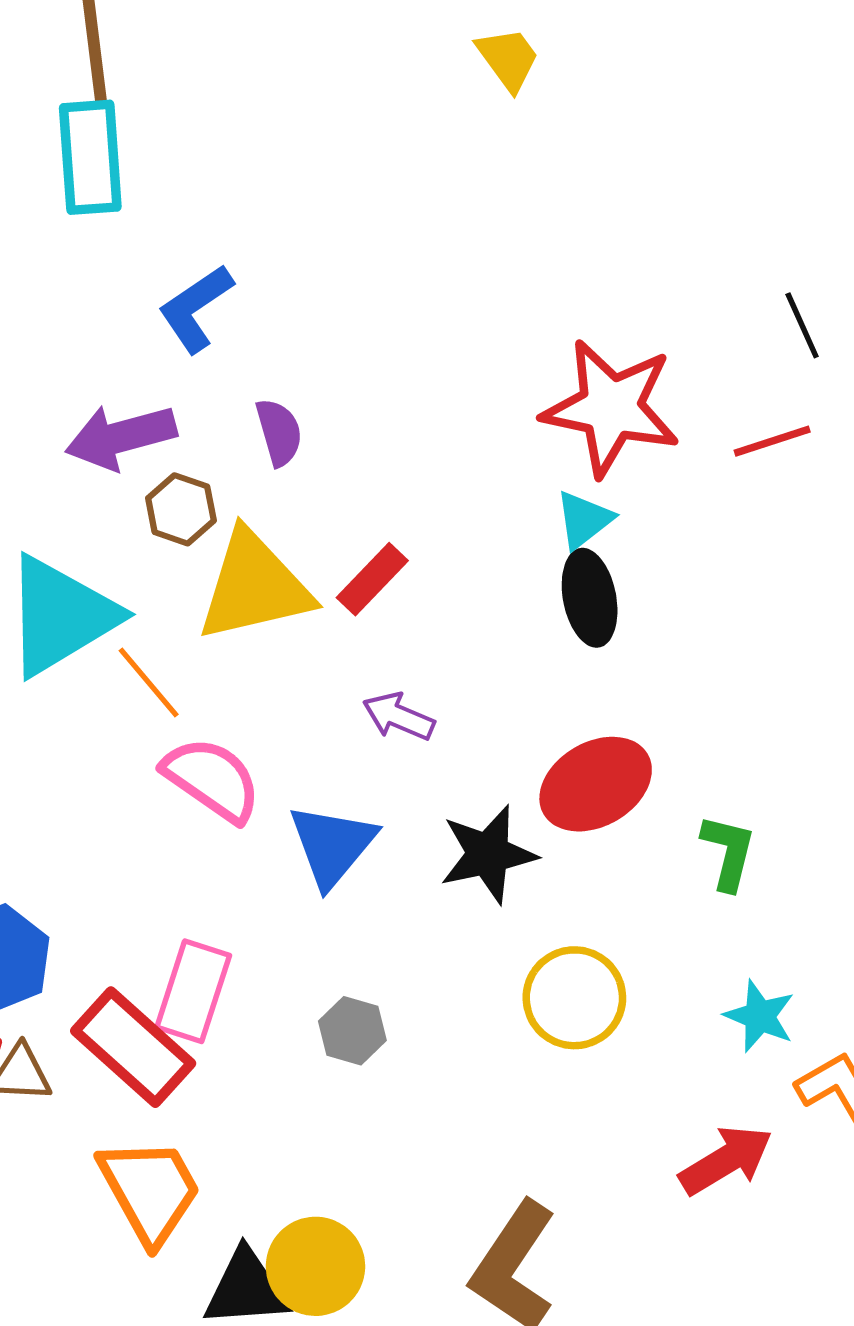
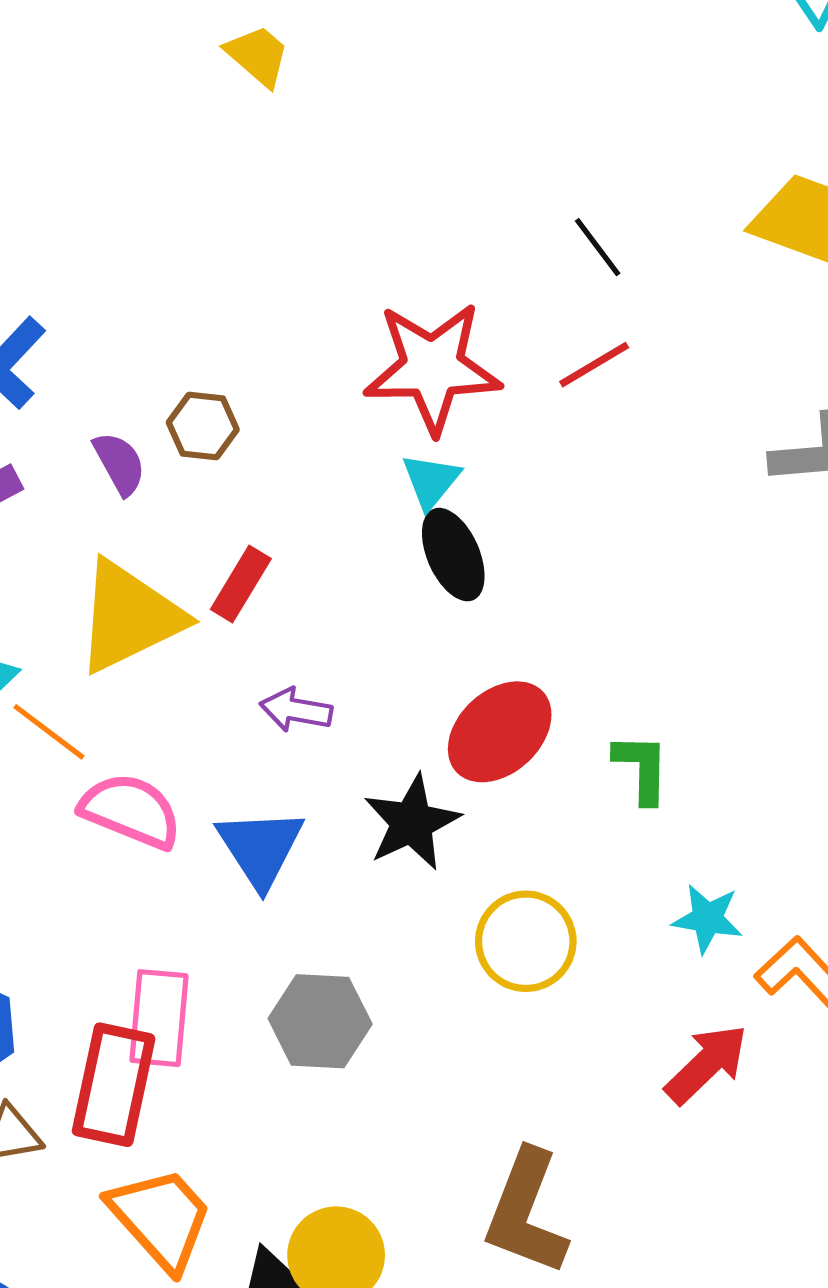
brown hexagon: (181, 509) -> (203, 426), moved
gray hexagon: (352, 1031) -> (320, 1021), size x1.5
red rectangle: (133, 1047) -> (114, 1085), turned 73

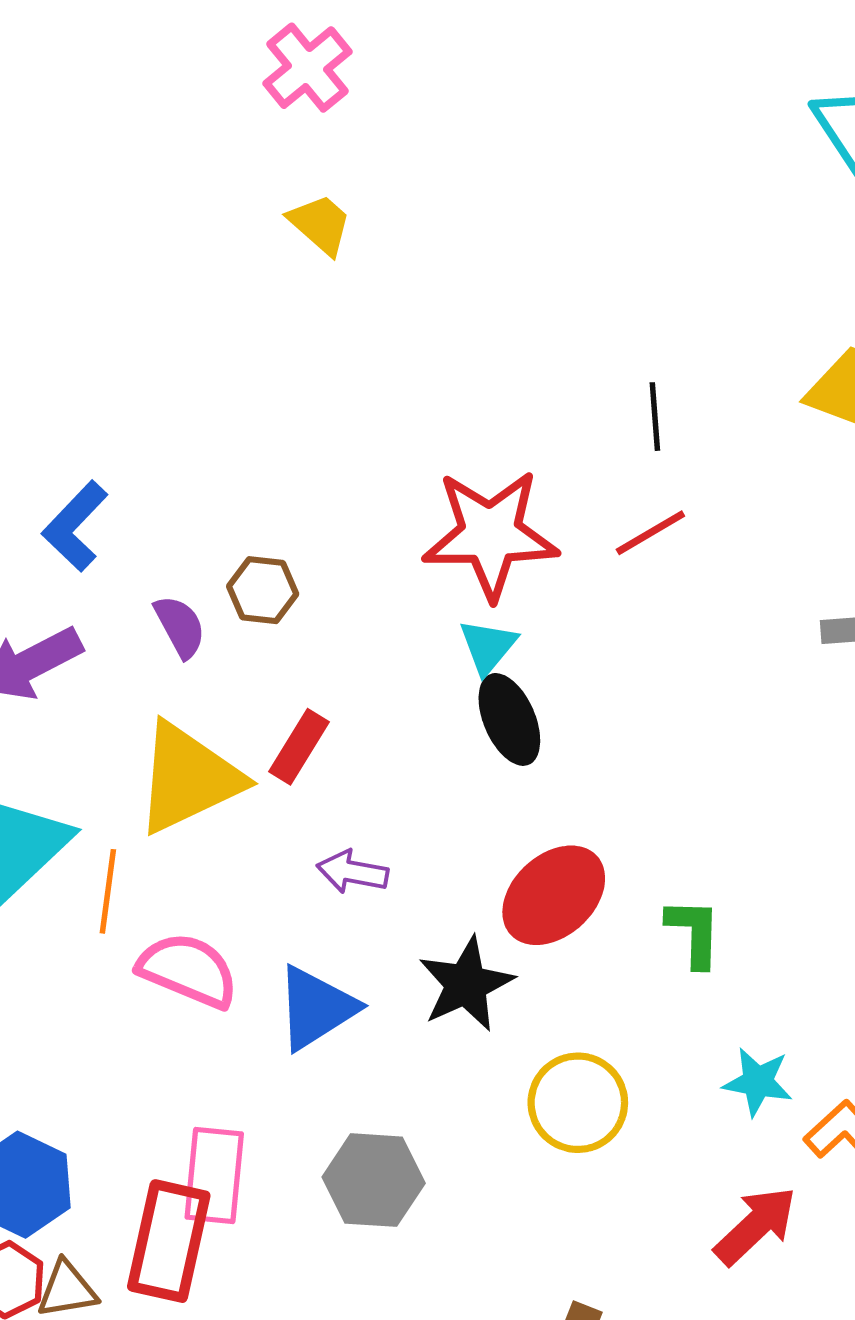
black line: (598, 247) -> (655, 417), turned 32
orange line: (49, 732) -> (108, 891), turned 60
blue triangle: (260, 848) -> (316, 1008), turned 30

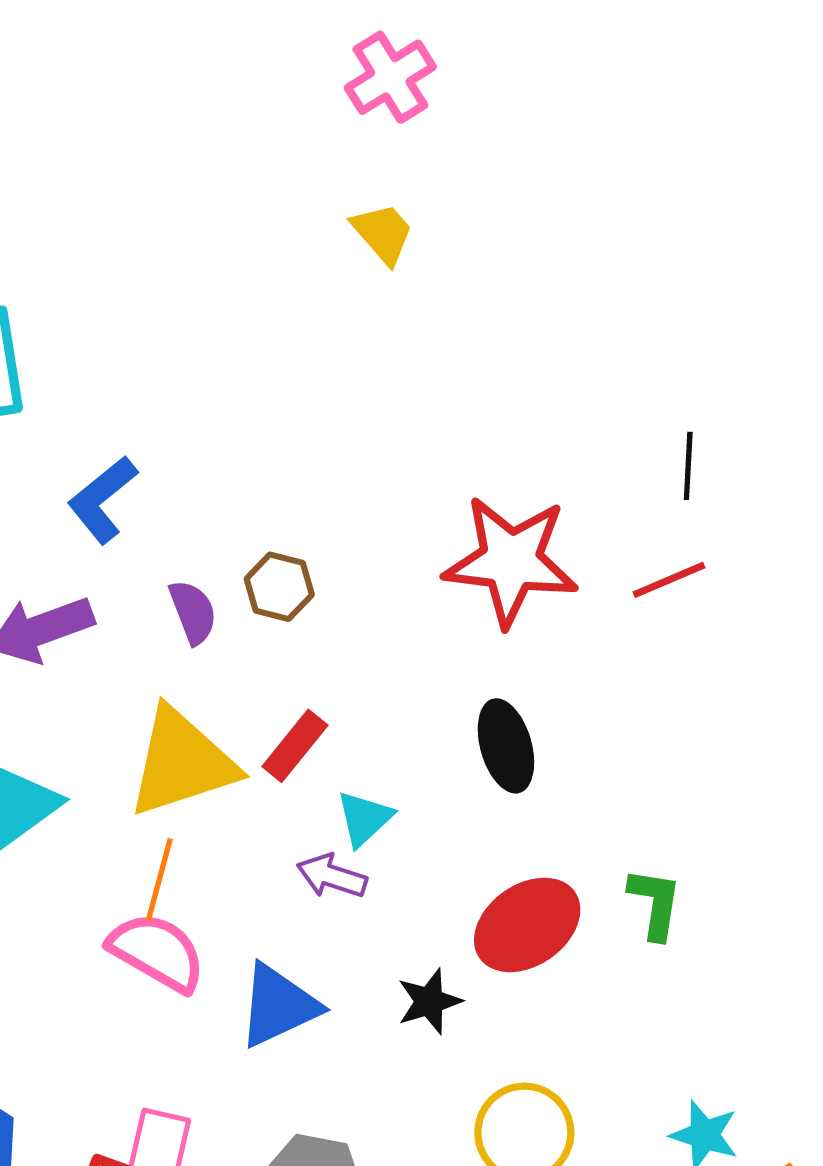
cyan triangle: (488, 646) -> (364, 819), moved
orange line: (108, 891) -> (159, 879), moved
green L-shape: (694, 933) -> (655, 903), moved
black star: (466, 984) -> (429, 1001), size x0.7

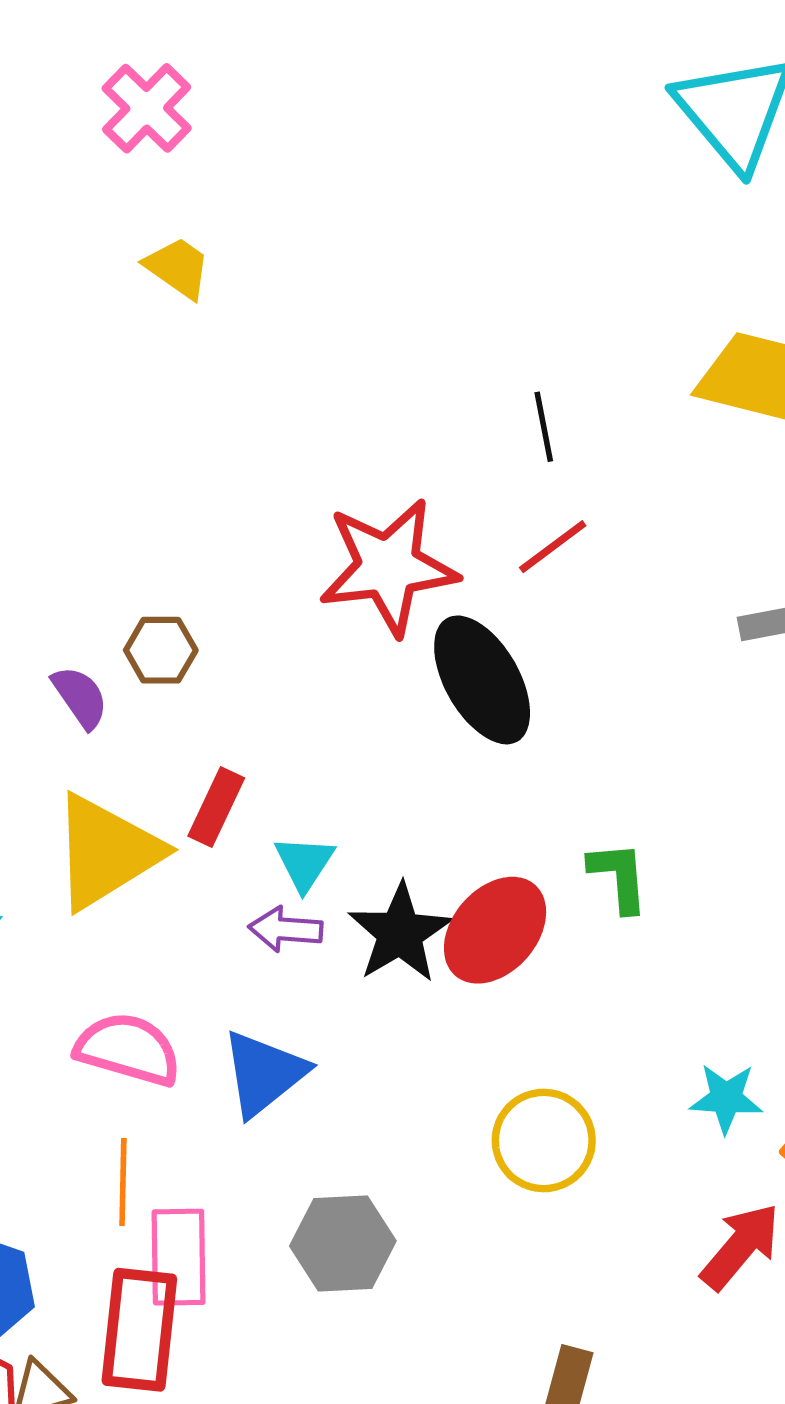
black ellipse: (506, 746) -> (482, 680), moved, size x1.4
orange line: (159, 879) -> (123, 1182), moved
black star: (429, 1001) -> (400, 933), moved, size x1.5

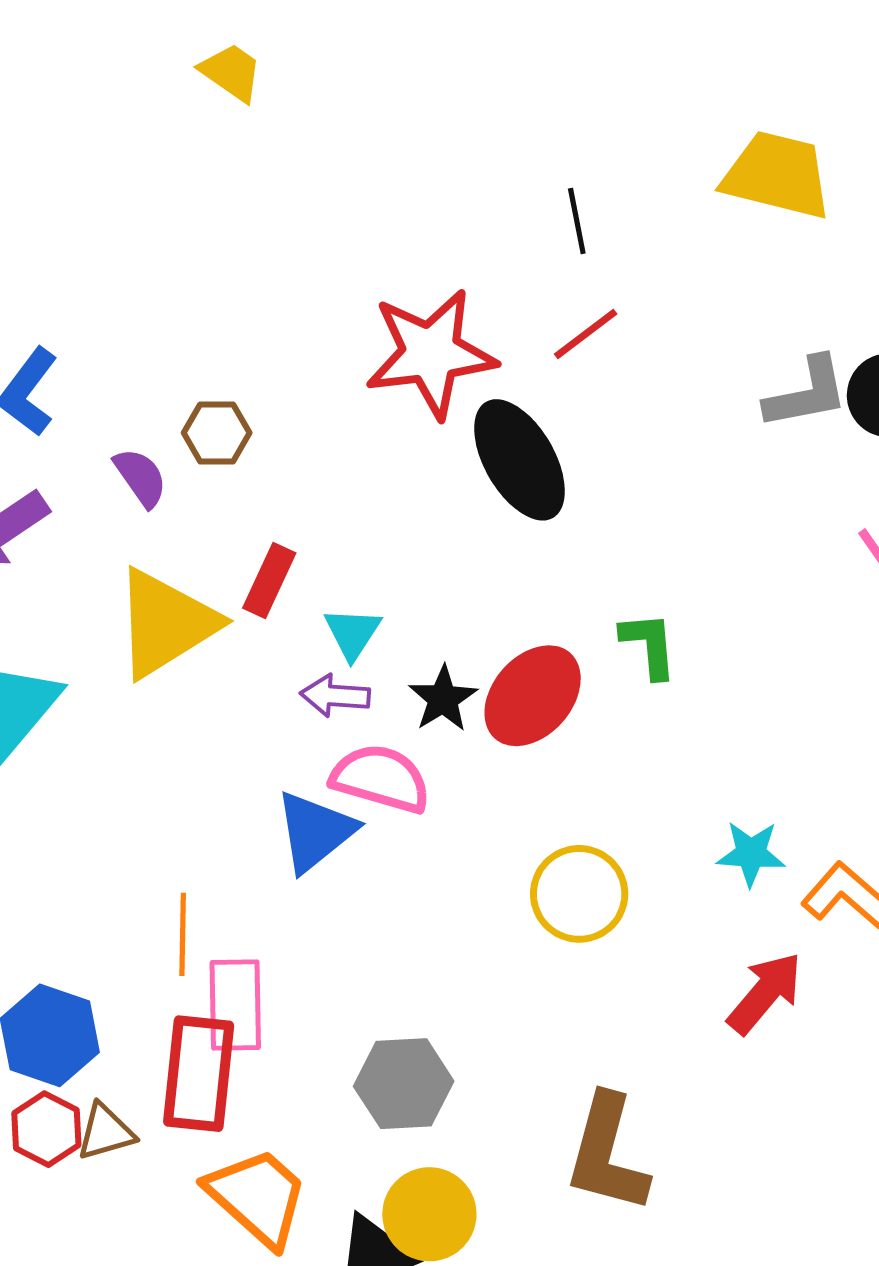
black star: (400, 933) -> (443, 699), size x0.7
pink semicircle: (128, 1049) -> (381, 779), moved
gray hexagon: (343, 1244) -> (404, 1084), moved

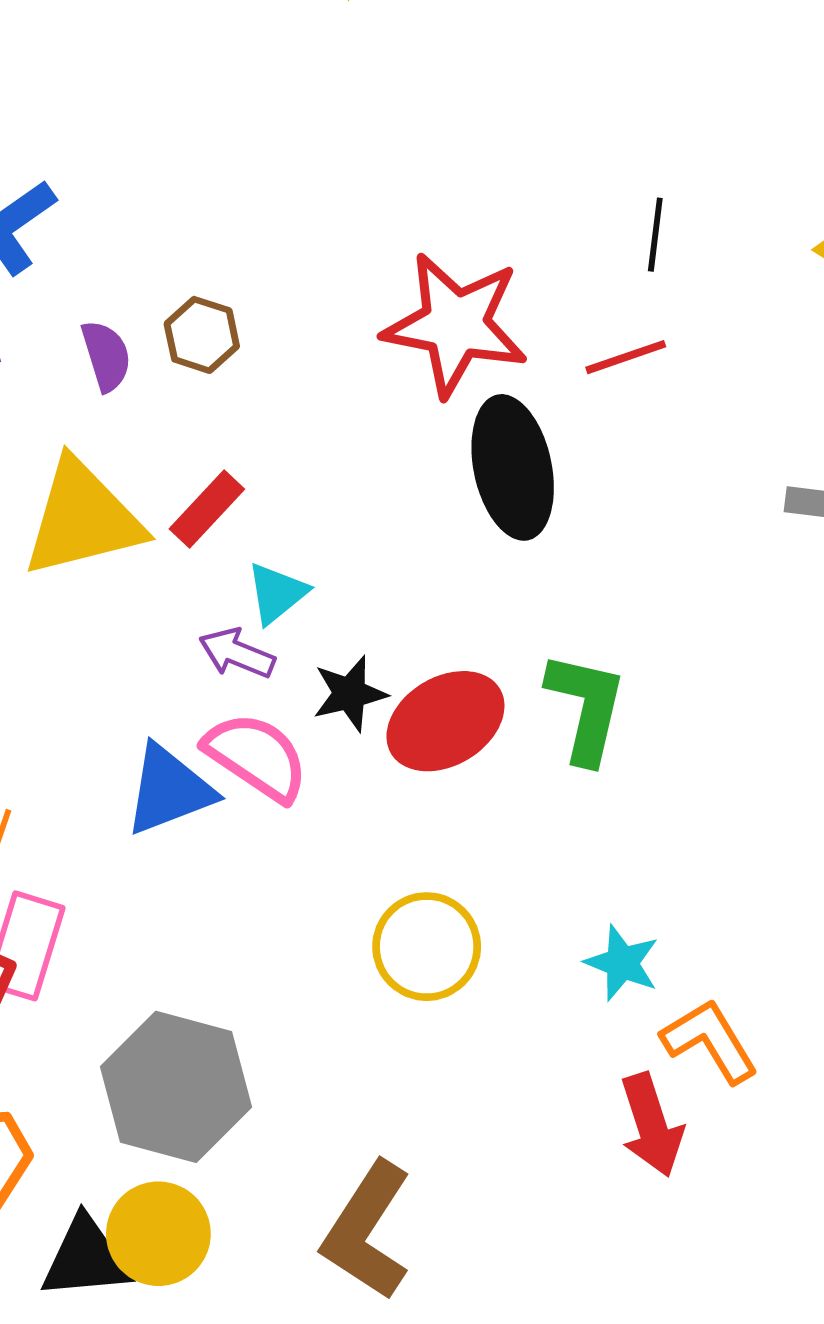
green L-shape: (649, 645) -> (586, 707), size x1.4
red arrow: (765, 993) -> (652, 1125), moved, turned 104
gray hexagon: (404, 1084) -> (176, 1087), size x1.4

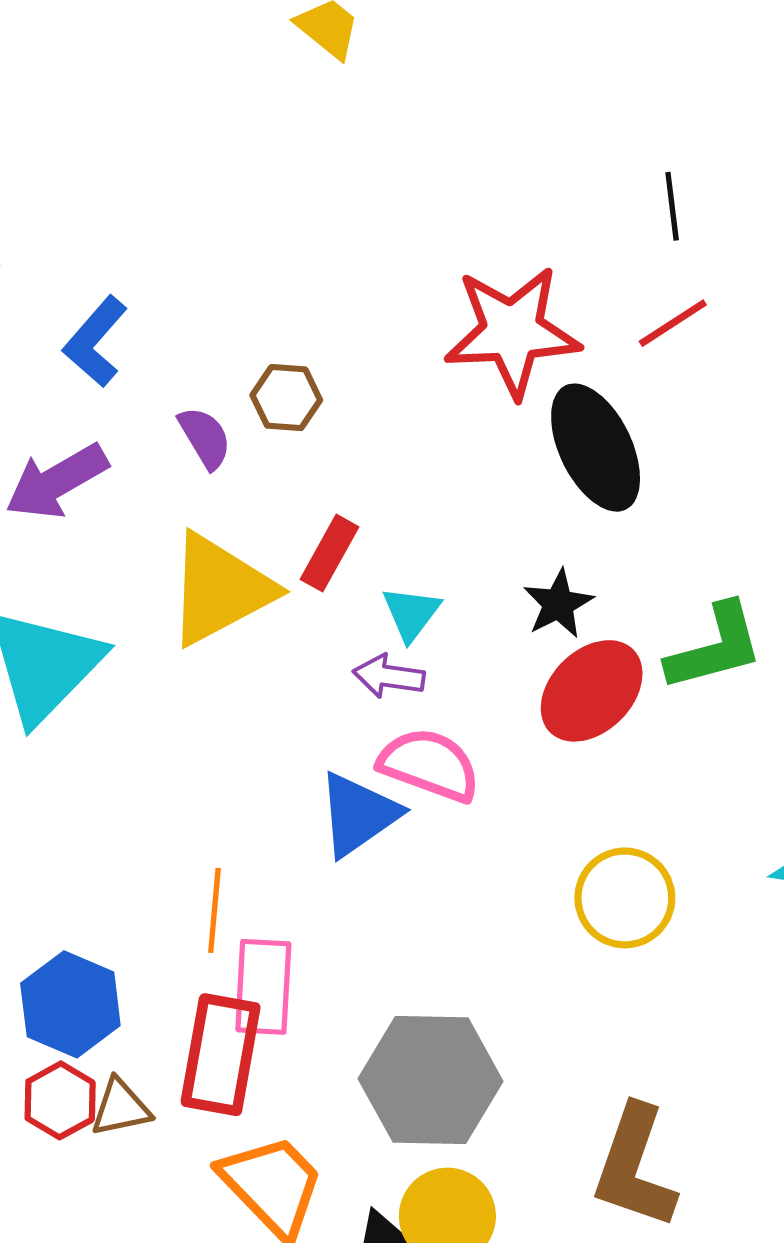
black star: (350, 694) -> (558, 604), moved
green L-shape: (586, 707) -> (715, 647), turned 76

